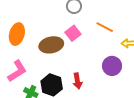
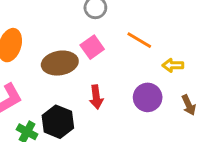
red arrow: (77, 81) -> (96, 97), moved

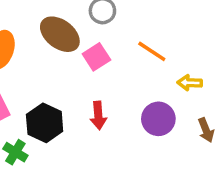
brown ellipse: (60, 63) -> (60, 34), moved, turned 44
black hexagon: (58, 122) -> (45, 123), moved

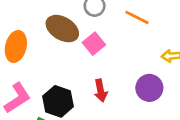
orange line: (152, 51) -> (137, 17), moved

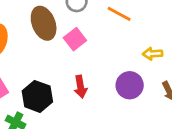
brown ellipse: (62, 29) -> (44, 23), turned 36

